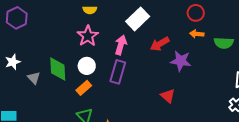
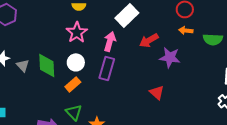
gray triangle: (34, 78) -> (23, 65), moved

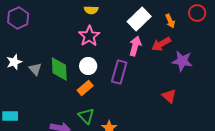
orange arrow: (186, 30) -> (170, 21), moved, turned -120
pink arrow: (110, 41) -> (135, 46), moved

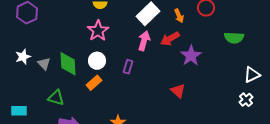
purple star: (182, 61) -> (191, 56), turned 30
purple rectangle: (119, 72) -> (128, 67), size x0.6
green triangle: (86, 116) -> (56, 98), moved, turned -30

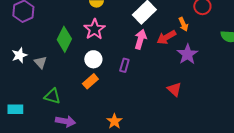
orange arrow: (179, 16) -> (183, 24), moved
green diamond: (68, 64) -> (64, 39), moved, turned 30

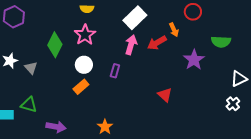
purple star: (187, 54) -> (194, 60), moved
green triangle: (52, 96) -> (29, 105), moved

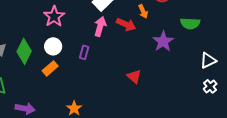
red arrow: (157, 43) -> (126, 24), turned -126
green diamond: (55, 45) -> (24, 51), moved
white cross: (233, 104) -> (210, 86), moved

